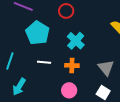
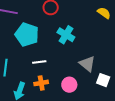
orange cross: (72, 65) -> (41, 83), moved
gray triangle: (106, 68) -> (87, 64), moved

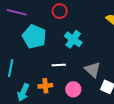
white line: (39, 62) -> (59, 65), moved

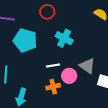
orange cross: (45, 86) -> (53, 87), moved
pink circle: (73, 89) -> (69, 76), moved

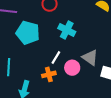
white line: (53, 66) -> (56, 58), turned -48
orange cross: (53, 87) -> (49, 74), moved

